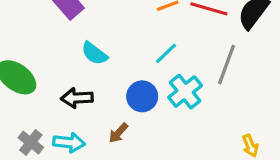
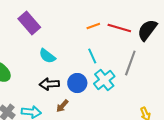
cyan line: (166, 53) -> (92, 56), turned -70
black arrow: (77, 98) -> (49, 84), moved

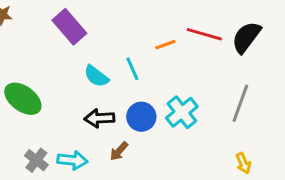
orange line: (93, 26) -> (165, 45), moved
cyan line: (92, 56) -> (132, 69), moved
gray line: (130, 63) -> (240, 103), moved

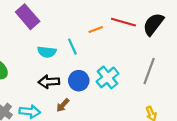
cyan semicircle: (96, 76) -> (47, 52), turned -30

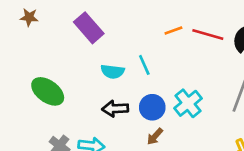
orange line: (96, 30) -> (173, 30), moved
brown arrow: (63, 105) -> (155, 136), moved

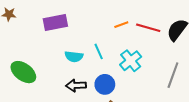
purple rectangle: (89, 28) -> (55, 23), turned -60
cyan cross: (188, 103) -> (131, 61), moved

